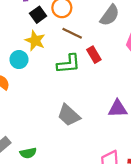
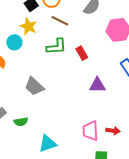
red rectangle: (94, 55) -> (82, 53), moved
gray trapezoid: (69, 115) -> (34, 86), moved

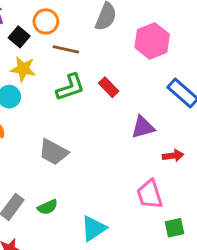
red arrow: (113, 131) -> (173, 156), moved

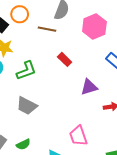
brown line: (66, 49) -> (47, 29), moved
green L-shape: (70, 87) -> (26, 71), moved
pink trapezoid: (150, 194) -> (78, 136), moved

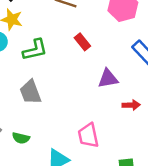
gray trapezoid: (27, 106) -> (30, 92), turned 35
green semicircle: (23, 144) -> (21, 138), turned 32

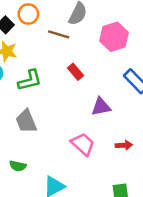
red arrow: (131, 105) -> (124, 145), moved
pink trapezoid: (88, 135) -> (83, 144), moved, turned 145

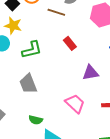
green semicircle: (18, 166) -> (36, 120), moved

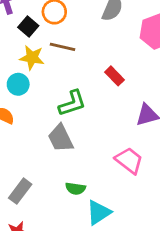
brown line: (56, 12) -> (63, 47), moved
green L-shape: (32, 50) -> (72, 103), moved

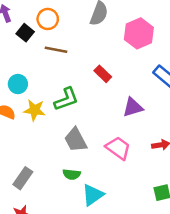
yellow star: (32, 58) -> (35, 110), moved
gray trapezoid: (61, 138) -> (76, 140), moved

